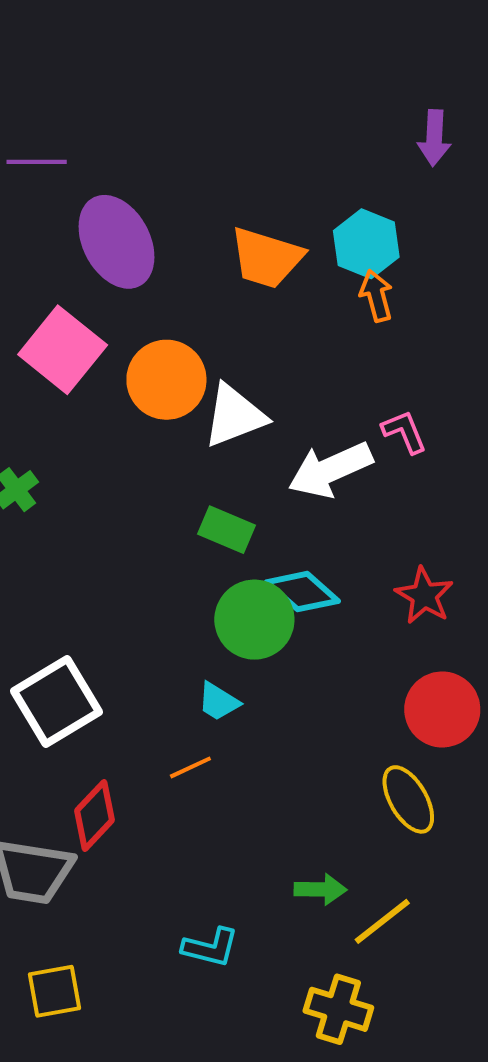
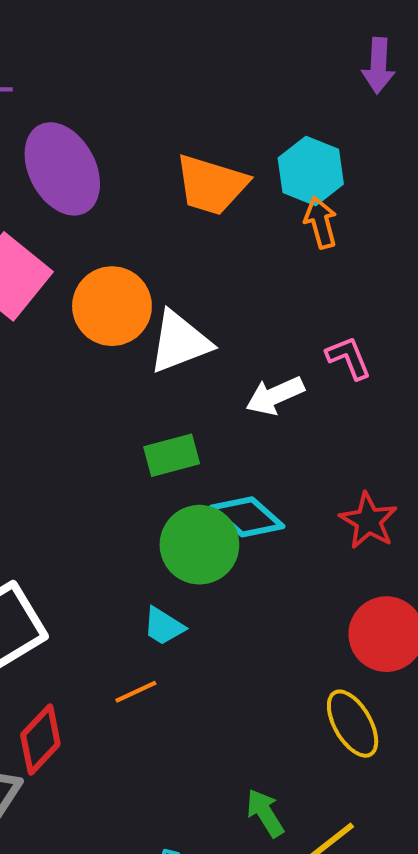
white arrow: (330, 470) -> (275, 396), size x0.7
green rectangle: (226, 530) -> (172, 455), turned -38
green arrow: (320, 889) -> (265, 813), turned -123

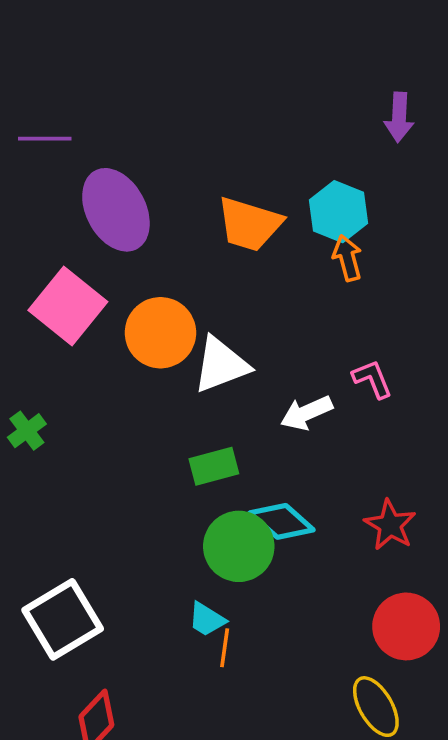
orange line: (136, 692) -> (225, 648), moved, turned -57

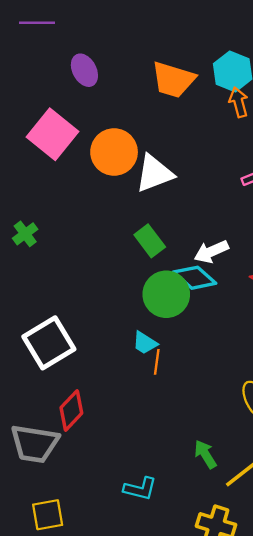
purple ellipse: (116, 210) -> (84, 70), size x0.6
white arrow: (306, 413) -> (211, 252), moved
green cross: (27, 431) -> (25, 234), moved
green rectangle: (214, 466) -> (150, 241), turned 68

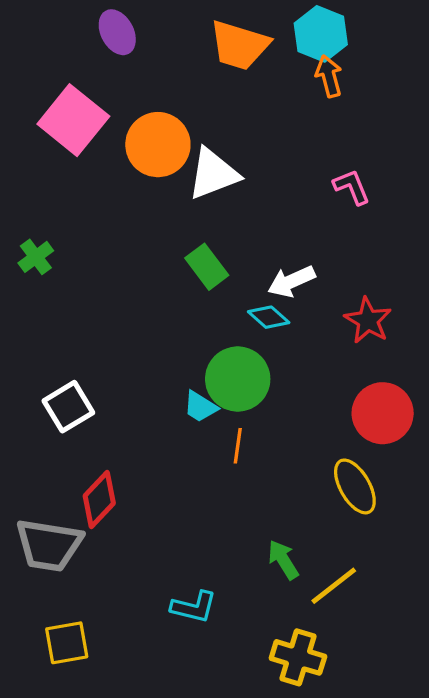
cyan diamond: (195, 278) -> (269, 317), size x0.7
green circle: (166, 294) -> (238, 379), moved
white square: (49, 343) -> (68, 407), size x0.7
orange line: (157, 362) -> (238, 446), moved

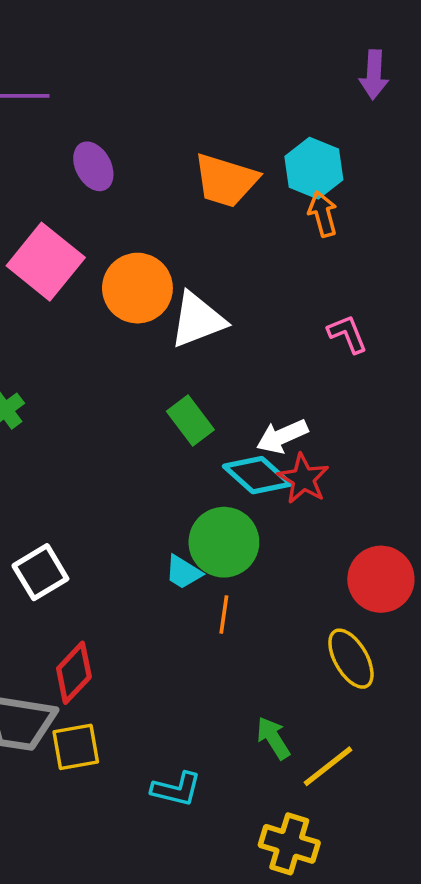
cyan diamond: (269, 317) -> (257, 475), size x1.5
red star: (368, 320) -> (303, 479), moved
yellow square: (67, 643) -> (76, 747), moved

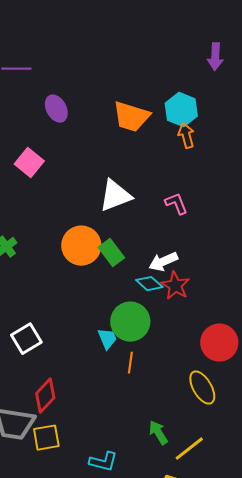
pink square: (46, 262) -> (29, 163), size x0.7
orange circle: (137, 288) -> (81, 246), moved
pink L-shape: (347, 334) -> (176, 204), moved
cyan diamond: (257, 475) -> (149, 284), size x0.7
cyan trapezoid: (183, 572) -> (107, 339), turned -145

